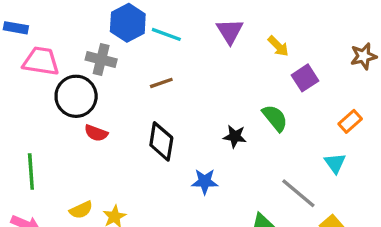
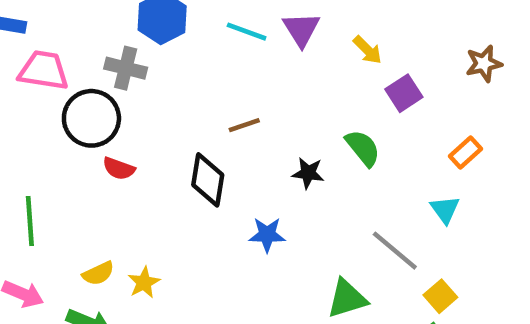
cyan line: (166, 34) -> (247, 32), moved
brown line: (161, 83) -> (244, 125), moved

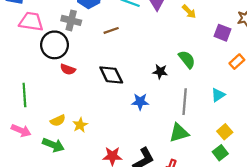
purple square: (404, 93) -> (222, 33), moved, turned -36
brown line: (244, 125) -> (111, 30), moved
black diamond: (208, 180) -> (111, 75), turned -35
cyan triangle: (445, 210) -> (218, 95), moved, turned 32
gray line: (395, 251) -> (185, 102), moved, turned 55

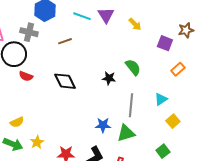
blue star: (140, 102) -> (103, 125), moved
yellow star: (80, 125) -> (37, 142), moved
yellow square: (225, 132) -> (173, 121), moved

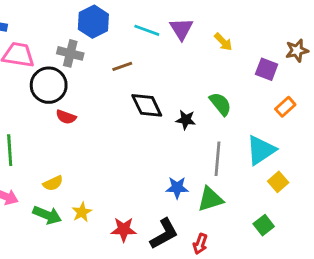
black diamond: (65, 81) -> (147, 105), moved
cyan triangle: (161, 99) -> (261, 150), size x1.6

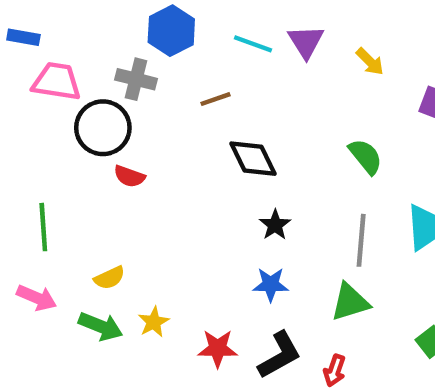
black star: (186, 120) -> (275, 225), moved, turned 30
blue star: (177, 188) -> (271, 284), moved

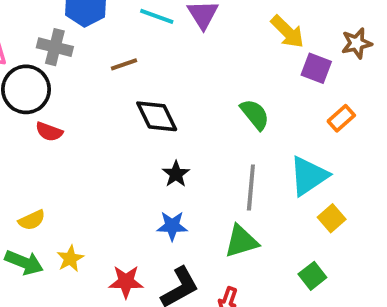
yellow arrow: (370, 62) -> (287, 32), moved, size x1.4

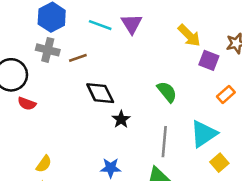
gray cross: (55, 47) -> (48, 50), moved
black star: (176, 174) -> (121, 119), moved
yellow semicircle: (32, 220) -> (44, 164), moved, turned -30

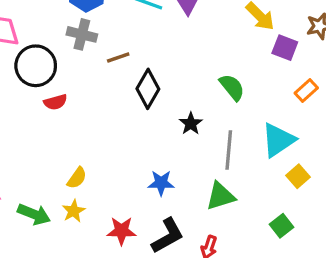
brown line: (78, 58) -> (118, 58), moved
black diamond: (100, 93) -> (148, 89), turned 56
red semicircle: (27, 104) -> (55, 102), turned -36
black star: (121, 119) -> (191, 124), moved

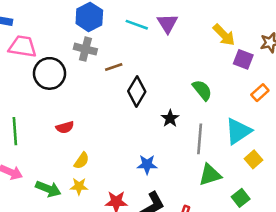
red semicircle: (55, 102) -> (65, 127), moved
green triangle: (220, 196) -> (210, 175), moved
yellow star: (74, 211) -> (79, 186), turned 30

